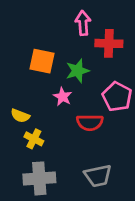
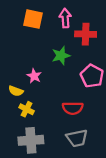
orange square: (42, 61) -> (33, 19), moved
pink star: (63, 97) -> (34, 76), moved
red semicircle: (90, 123) -> (73, 108), moved

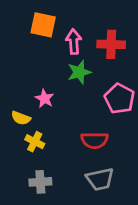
pink arrow: (65, 18) -> (74, 42), moved
gray cross: (31, 140) -> (40, 182), size x0.7

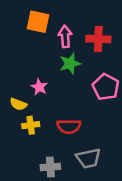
red semicircle: (95, 140) -> (69, 126), moved
yellow cross: (35, 142) -> (31, 125), turned -35
gray cross: (40, 182) -> (50, 167), moved

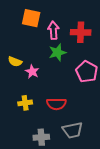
yellow semicircle: (18, 104) -> (15, 62), moved

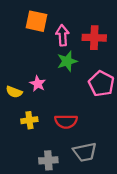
yellow semicircle: (15, 62) -> (14, 92), moved

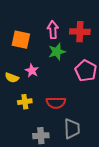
orange square: (37, 21) -> (21, 40), moved
gray trapezoid: (85, 152) -> (72, 129), turned -80

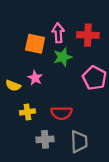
orange square: (21, 40) -> (35, 44), moved
gray cross: (41, 136) -> (45, 139), moved

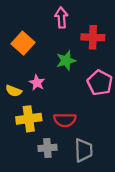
pink arrow: (58, 33) -> (61, 17), moved
orange square: (35, 44) -> (23, 43), moved, turned 30
yellow cross: (27, 112) -> (29, 119), size x1.5

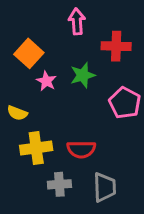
pink star: (37, 83) -> (46, 81), moved

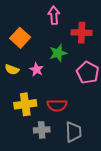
pink star: (46, 81) -> (37, 70), moved
yellow semicircle: (17, 113) -> (12, 70), moved

